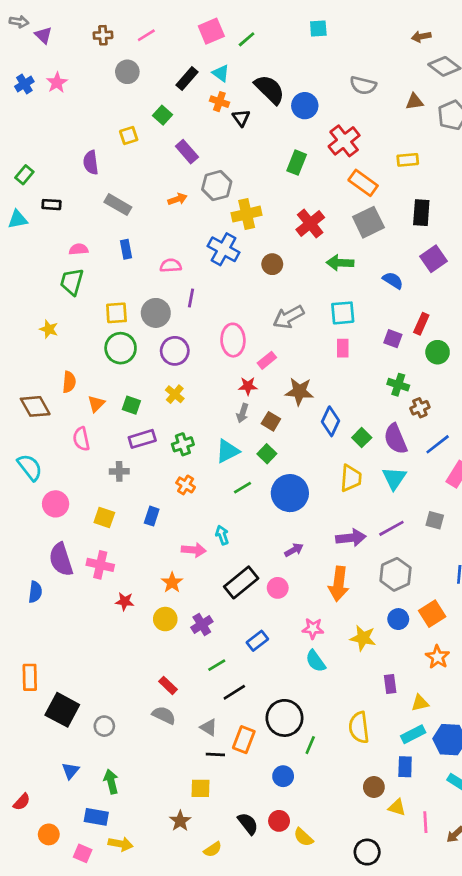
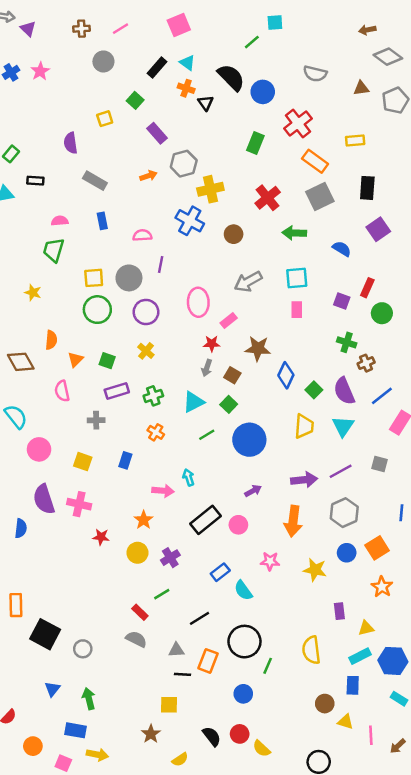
green line: (247, 39) -> (252, 42), moved
cyan semicircle: (316, 661) -> (243, 590), moved
green line: (217, 665) -> (162, 594), moved
gray triangle: (209, 727) -> (176, 650), turned -35

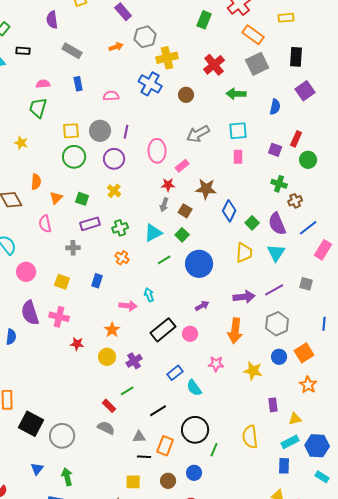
blue semicircle: (342, 249) -> (275, 107), turned 70
purple line: (161, 265) -> (126, 132), moved
gray circle: (83, 649) -> (62, 436), size x1.6
brown circle: (325, 704) -> (168, 481), moved

